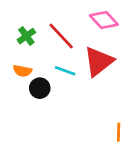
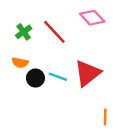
red triangle: (99, 61) -> (87, 73), moved
cyan line: (65, 71) -> (58, 77), moved

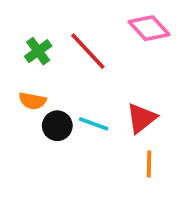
red triangle: (87, 73) -> (141, 118), size x0.7
orange line: (105, 117) -> (149, 164), moved

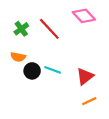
red triangle: (141, 118) -> (85, 76), moved
orange line: (149, 164) -> (89, 101), moved, turned 64

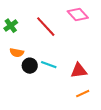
green cross: (21, 29) -> (11, 26), moved
red triangle: (85, 76) -> (79, 71), turned 30

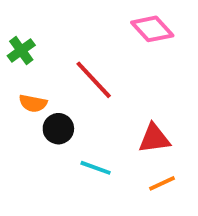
red line: (46, 27) -> (94, 80), moved
cyan line: (49, 65) -> (96, 168), moved

